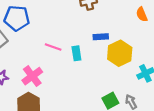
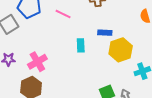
pink line: (53, 47) -> (63, 14), moved

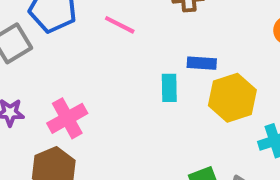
cyan rectangle: (81, 45) -> (169, 88), moved

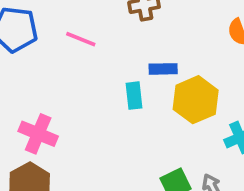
pink cross: (67, 118) -> (38, 134), turned -33

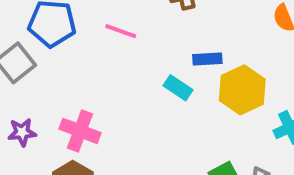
cyan rectangle: (134, 96) -> (178, 88), turned -48

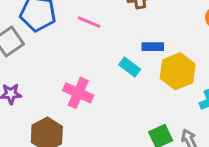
pink cross: (80, 131) -> (78, 93), moved

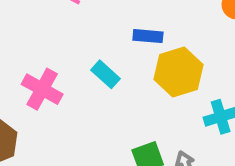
cyan rectangle: (130, 67) -> (106, 74), moved

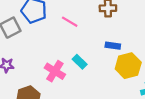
cyan rectangle: (106, 74) -> (80, 62), moved

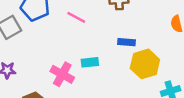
cyan rectangle: (80, 62) -> (90, 62), turned -48

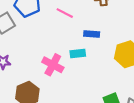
blue rectangle: (126, 42) -> (92, 34), moved

